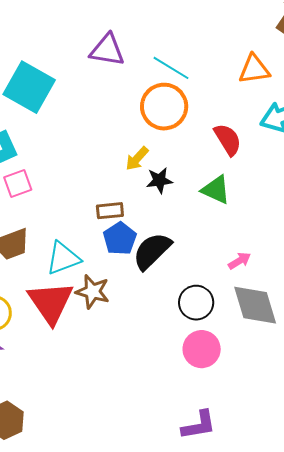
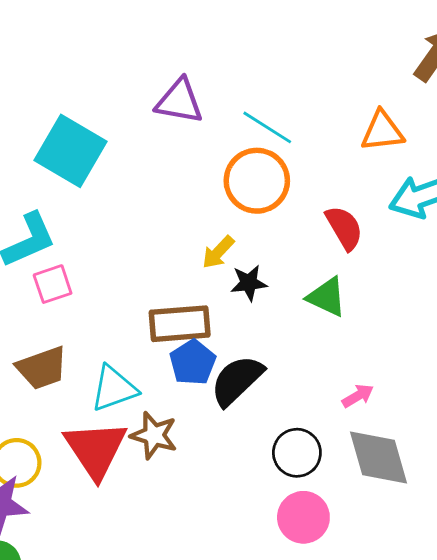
brown rectangle: (110, 211) -> (180, 324), size x1.6

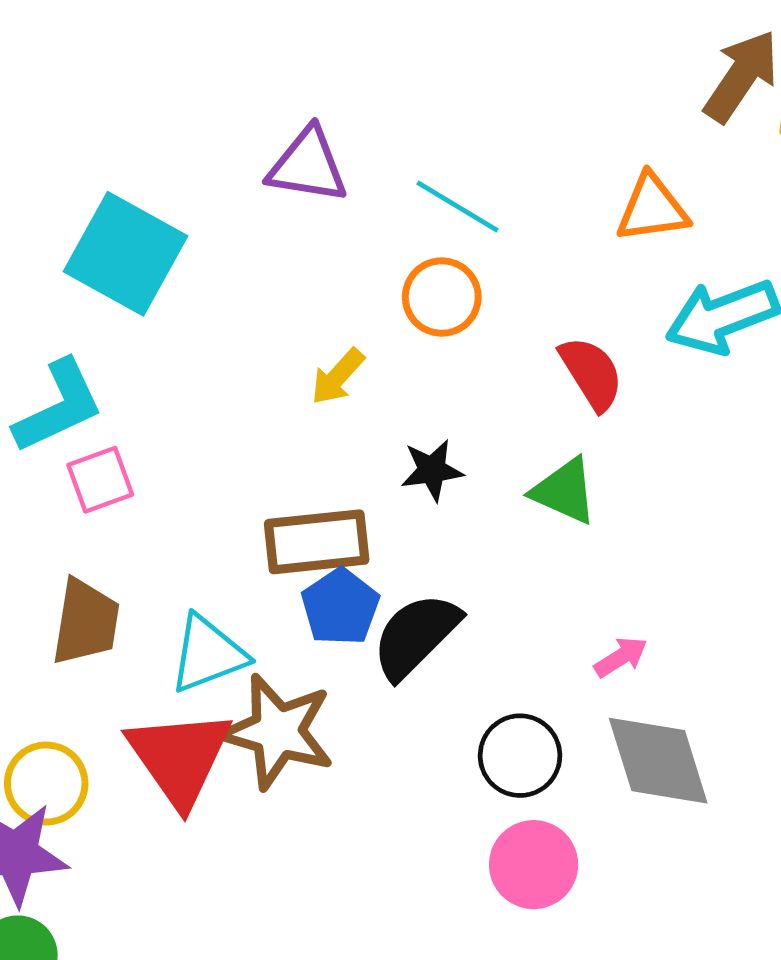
orange circle: (257, 181) -> (442, 297), size x0.7
yellow arrow: (218, 252) -> (338, 377), moved
brown trapezoid: (42, 368) -> (86, 622), turned -60
brown star: (154, 435) -> (278, 732), size x1.4

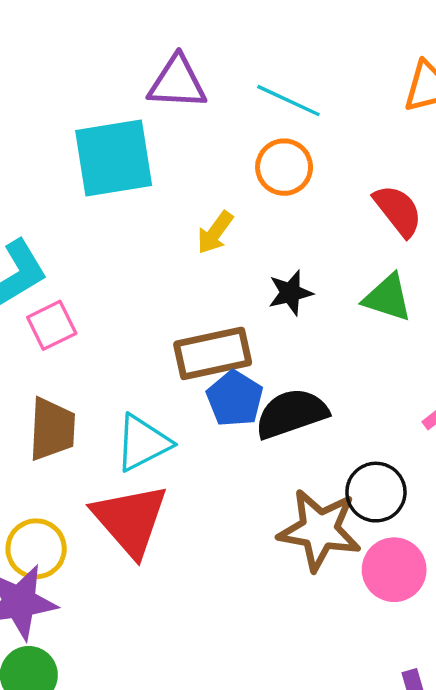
cyan square: (125, 254) -> (114, 158), moved, turned -32
black semicircle: (416, 636) -> (291, 414), turned 32
brown star: (278, 732) -> (319, 530), moved

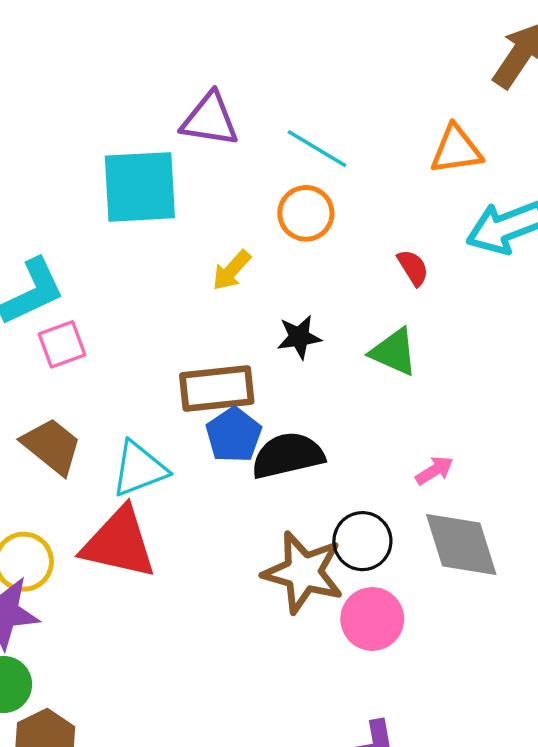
red semicircle: (398, 211) -> (413, 268), size x0.7
brown trapezoid: (52, 429) -> (52, 446), turned -60
red triangle: (130, 520) -> (119, 543), turned -42

